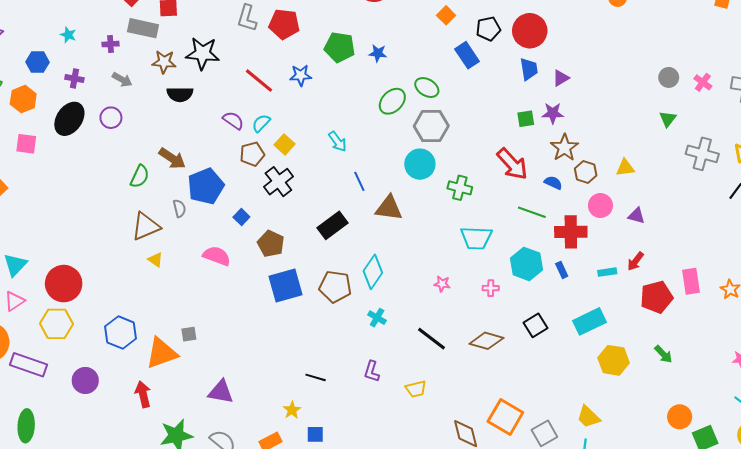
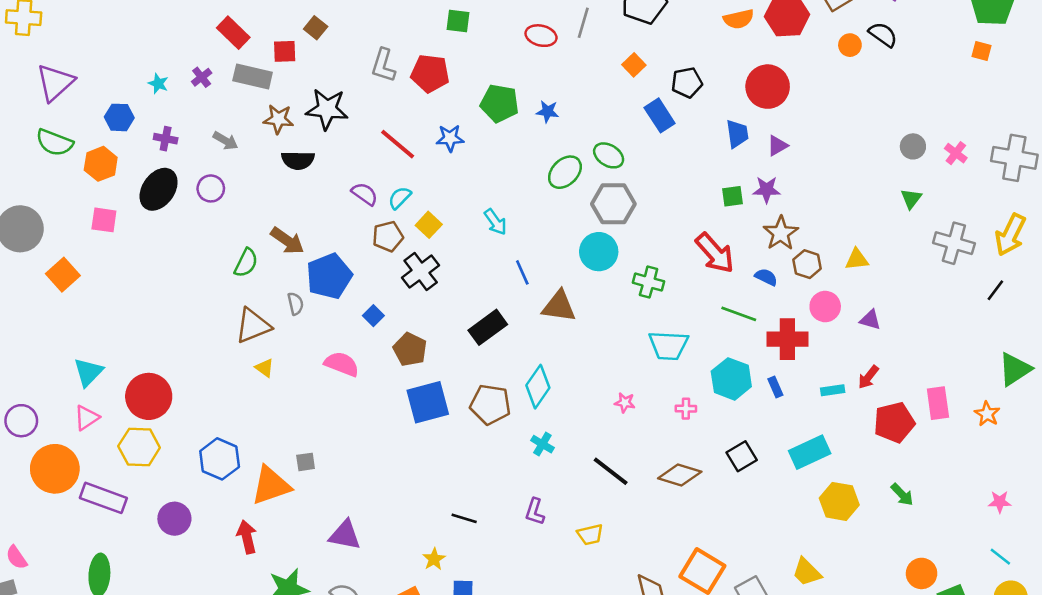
red circle: (530, 31) -> (768, 87), moved
purple cross: (111, 44) -> (202, 77), moved, turned -35

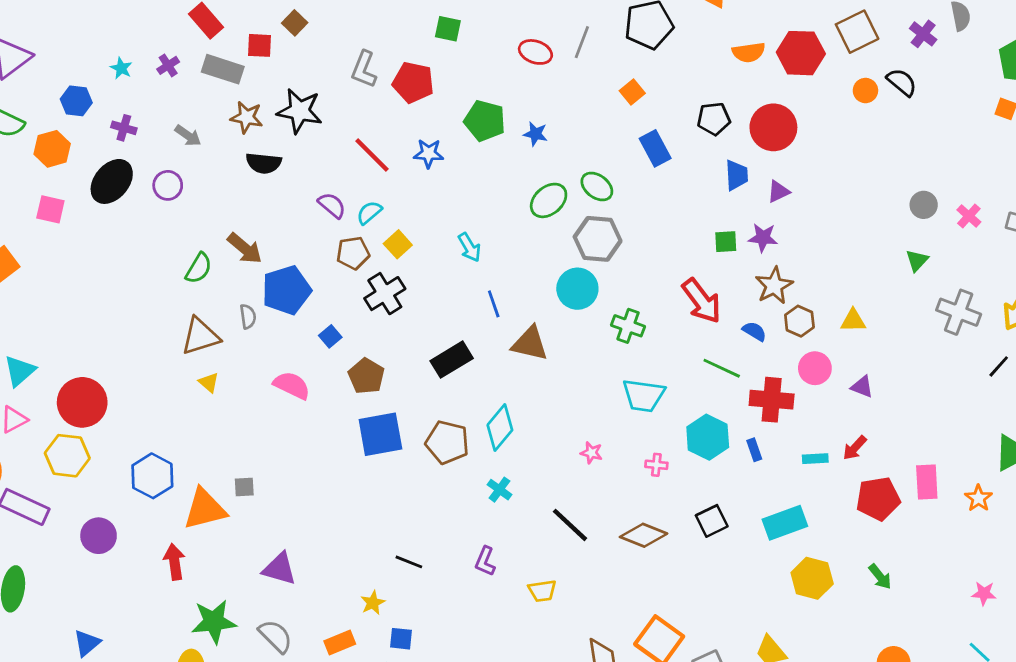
black pentagon: (687, 82) -> (714, 119), moved

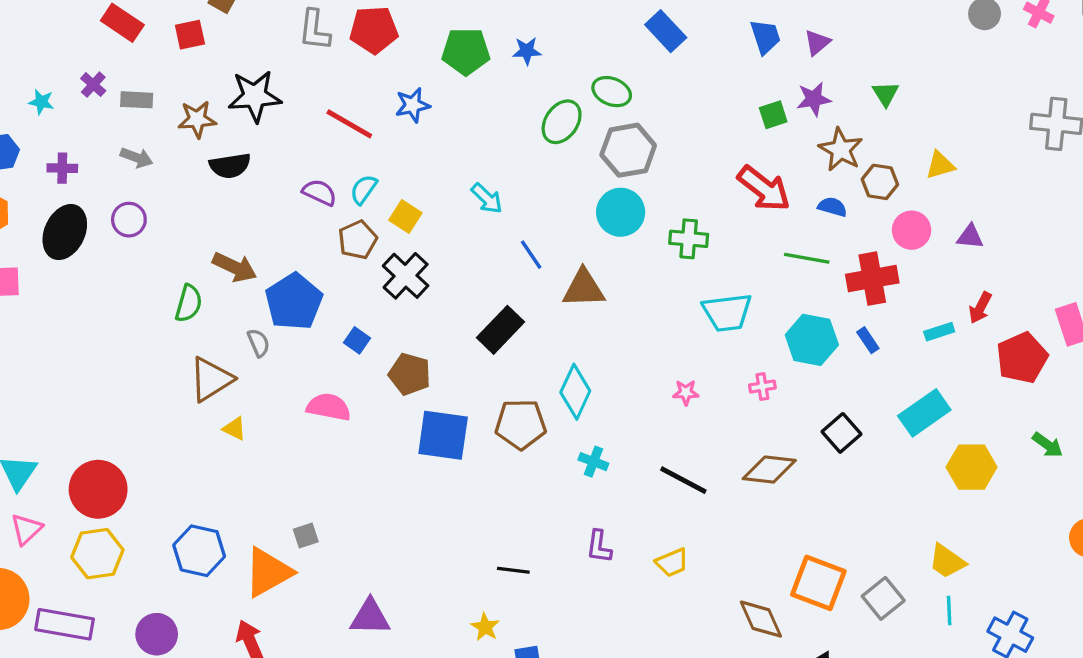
gray rectangle: (223, 69) -> (137, 100), moved, size x0.7
green triangle: (917, 261) -> (886, 94), moved
blue square: (380, 434) -> (443, 435), turned 33

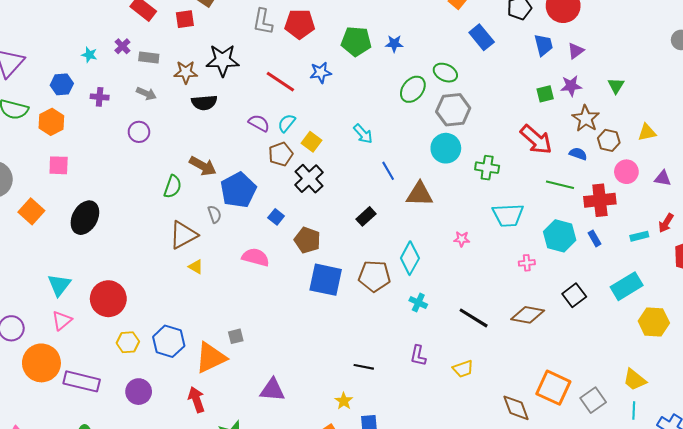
black ellipse: (65, 232) -> (85, 218), moved
black rectangle: (501, 330) -> (366, 216), size x0.7
pink star: (686, 392) -> (462, 239), moved
yellow hexagon: (97, 554) -> (128, 342), moved, size x0.7

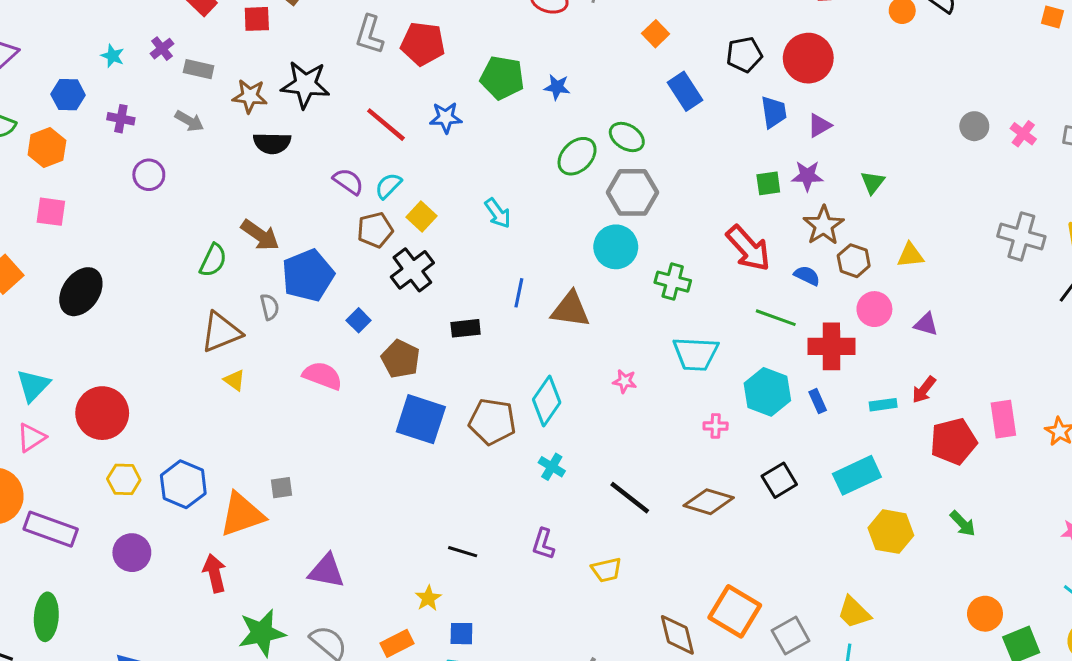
purple circle: (139, 132) -> (149, 175), moved
blue line: (388, 171) -> (519, 293), moved, turned 36
black rectangle: (366, 216) -> (466, 328), moved, turned 30

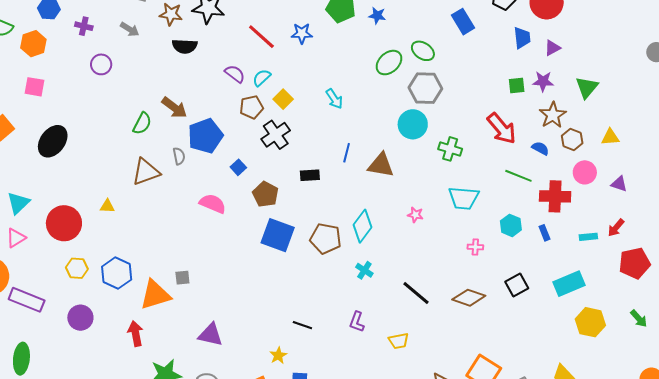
green triangle: (873, 182) -> (587, 87), size x1.4
yellow triangle: (234, 380) -> (107, 206), moved, turned -35
cyan hexagon: (767, 392) -> (511, 225), size x0.7

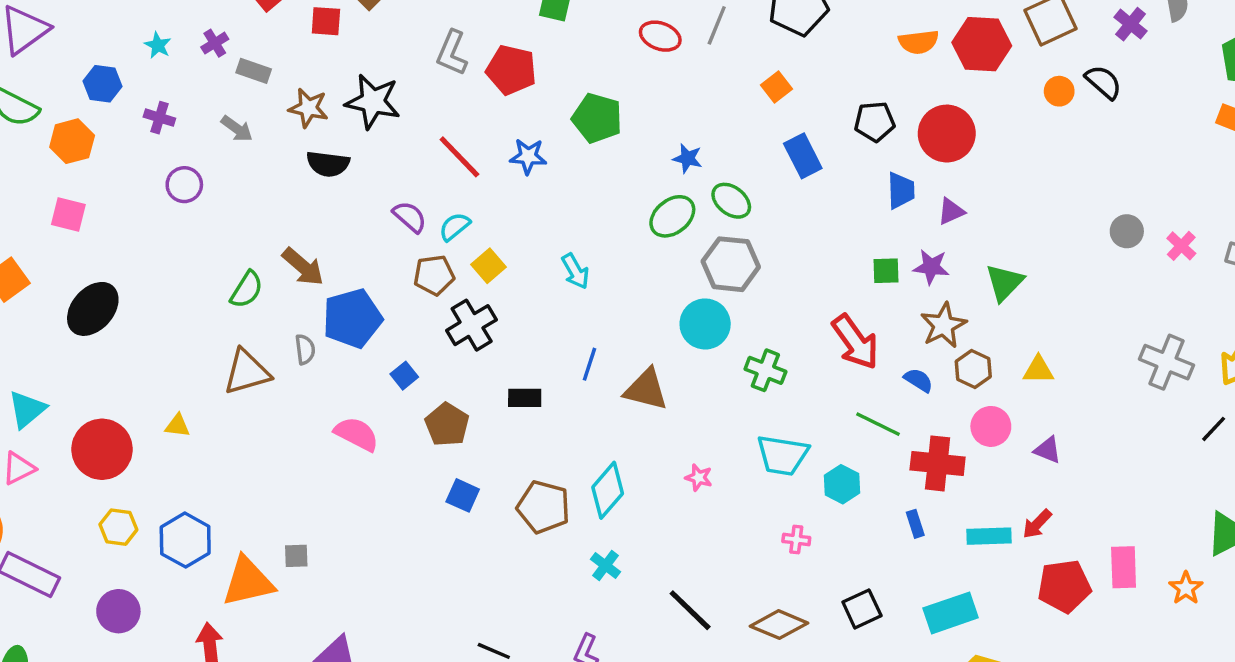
blue star: (377, 16) -> (687, 158), moved
cyan hexagon: (511, 225) -> (842, 484), moved
blue square: (278, 235) -> (463, 495), size x0.6
cyan rectangle: (588, 237) -> (989, 536), size x1.4

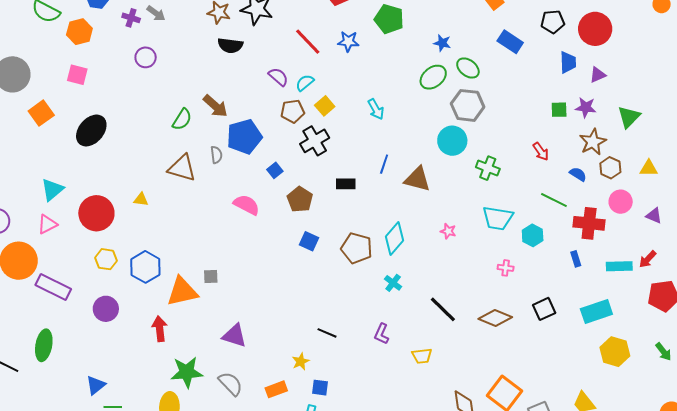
gray arrow: (237, 129) -> (156, 13), moved
blue rectangle: (803, 156) -> (510, 42), turned -30
red arrow: (855, 342) -> (541, 152), size x0.6
brown triangle: (247, 372) -> (182, 168), turned 32

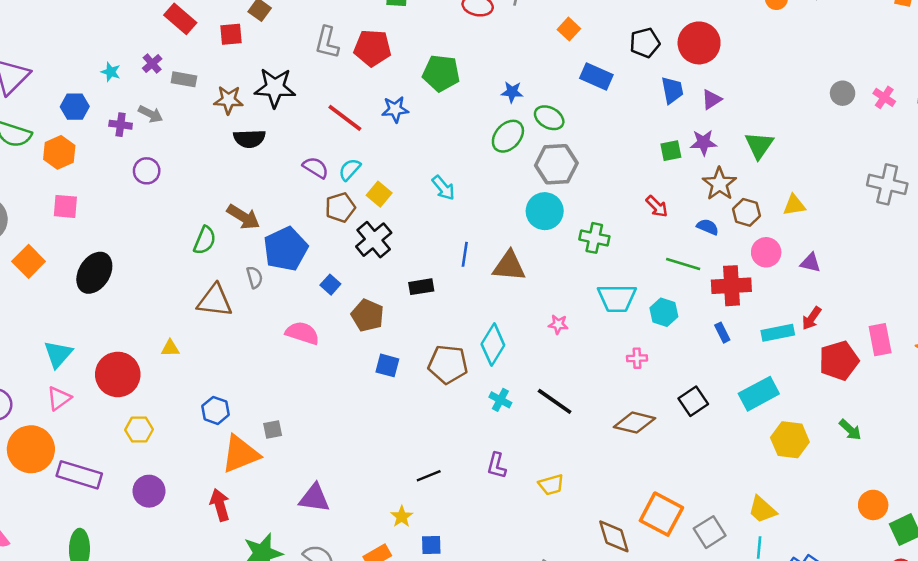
blue hexagon: (145, 267) -> (216, 410), moved, size x0.7
black line: (443, 309) -> (555, 401), moved
black line: (327, 333) -> (429, 476), turned -36

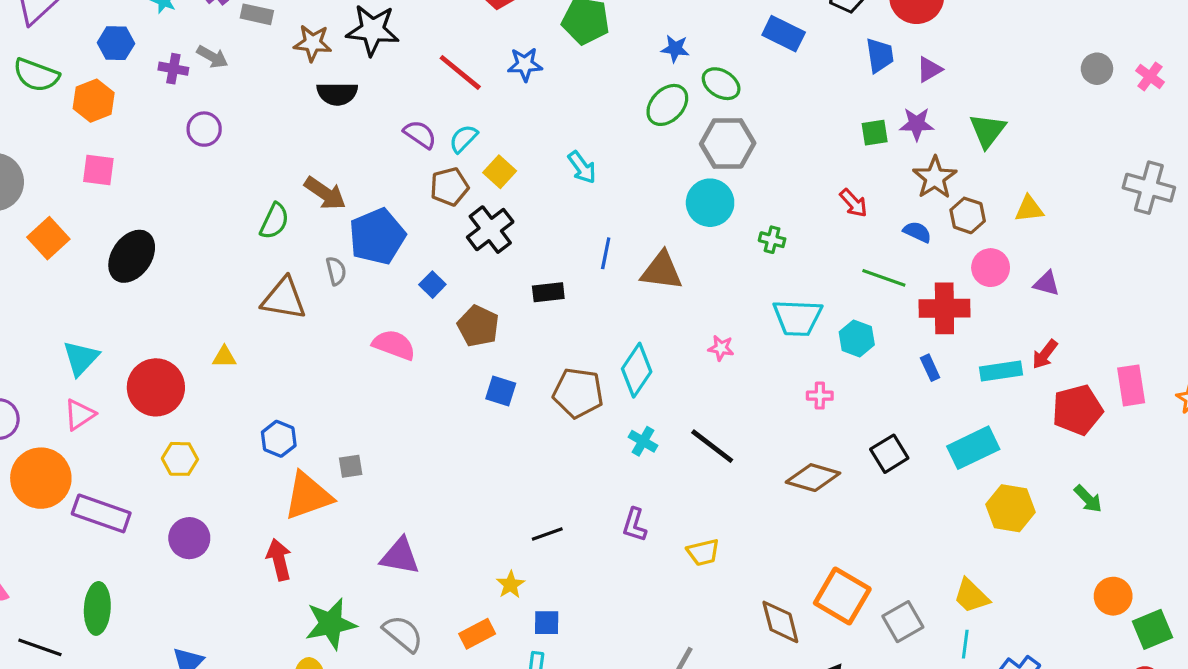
green cross: (594, 238) -> (772, 240), size x0.7

